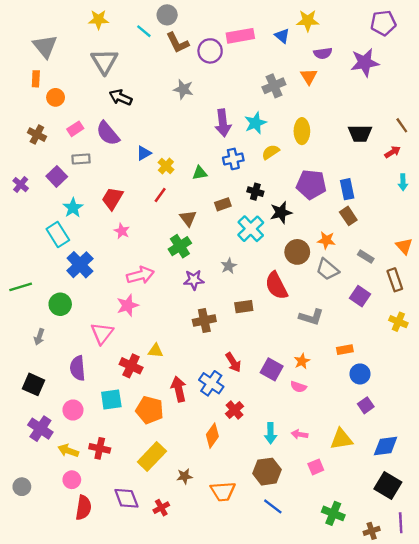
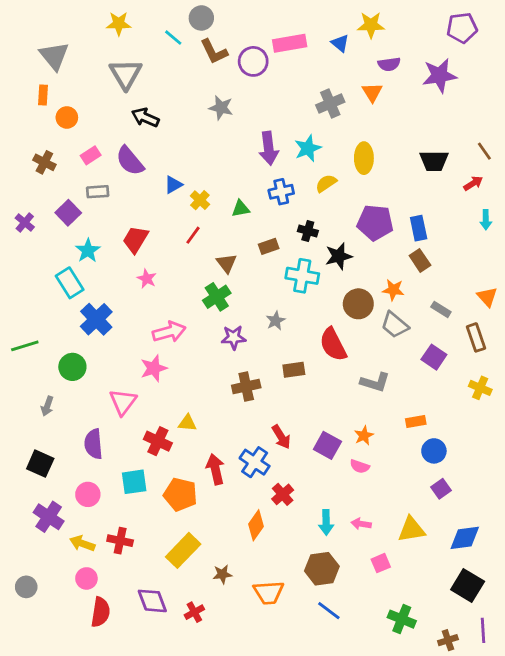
cyan cross: (251, 229) -> (302, 276), turned -36

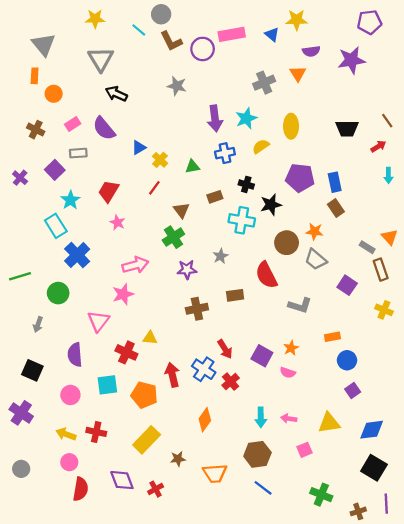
gray rectangle: (441, 309) -> (367, 247), moved
red cross: (283, 494) -> (231, 382), moved
purple cross: (49, 517) -> (21, 413), moved

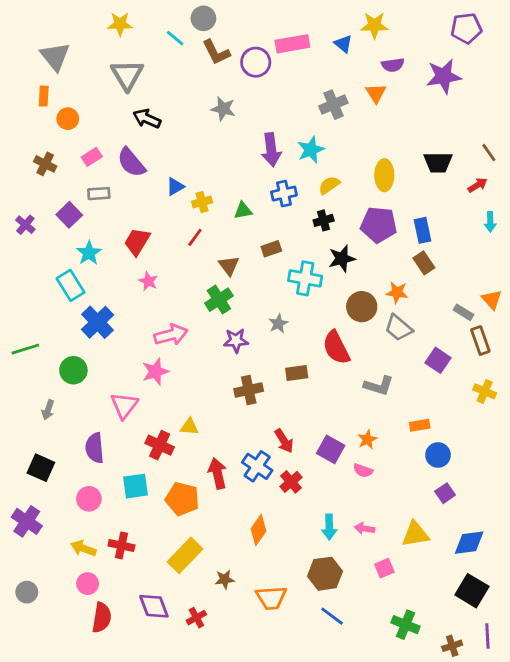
yellow ellipse: (291, 126) -> (384, 175), moved
yellow cross: (160, 160) -> (202, 202), turned 32
black cross: (246, 184) -> (324, 220), moved, turned -32

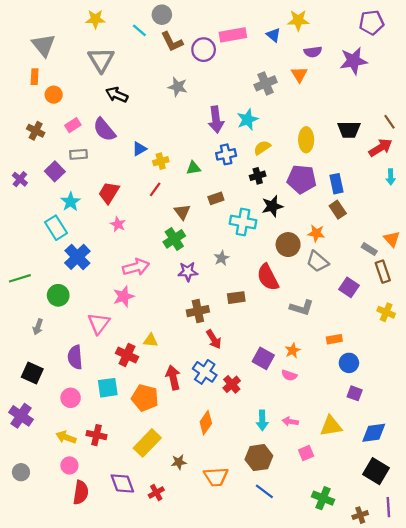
red arrow: (478, 185) -> (381, 148), size x1.5
red arrow: (284, 441) -> (214, 339), moved
purple square: (445, 493) -> (355, 393), turned -35

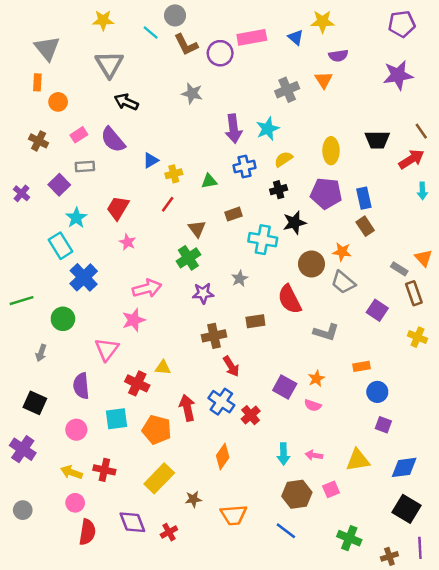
purple star: (353, 61) -> (398, 75), moved
brown hexagon: (259, 458) -> (297, 494), moved

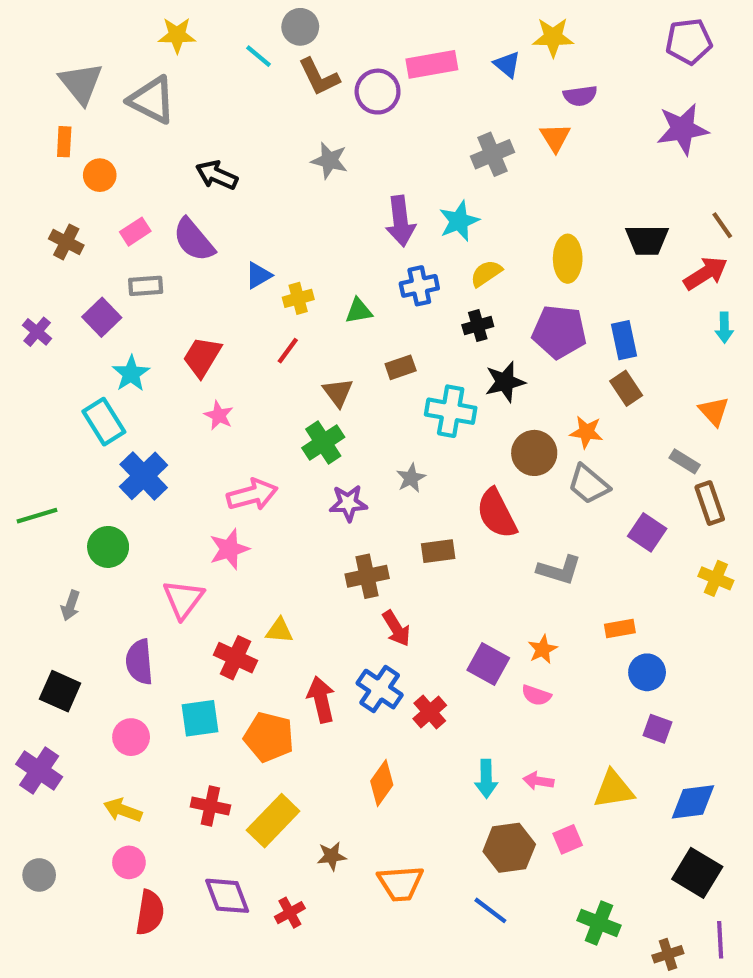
gray triangle: (109, 64) -> (152, 100), moved, turned -32
orange triangle: (424, 258) -> (714, 411), moved
red cross: (104, 470) -> (210, 806), moved

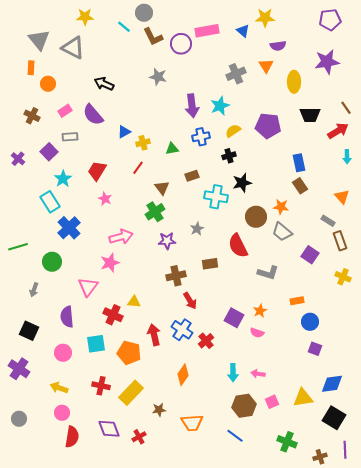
yellow ellipse: (568, 259) -> (294, 82), moved
purple pentagon: (559, 332) -> (268, 126), moved
yellow triangle: (614, 789) -> (303, 398), moved

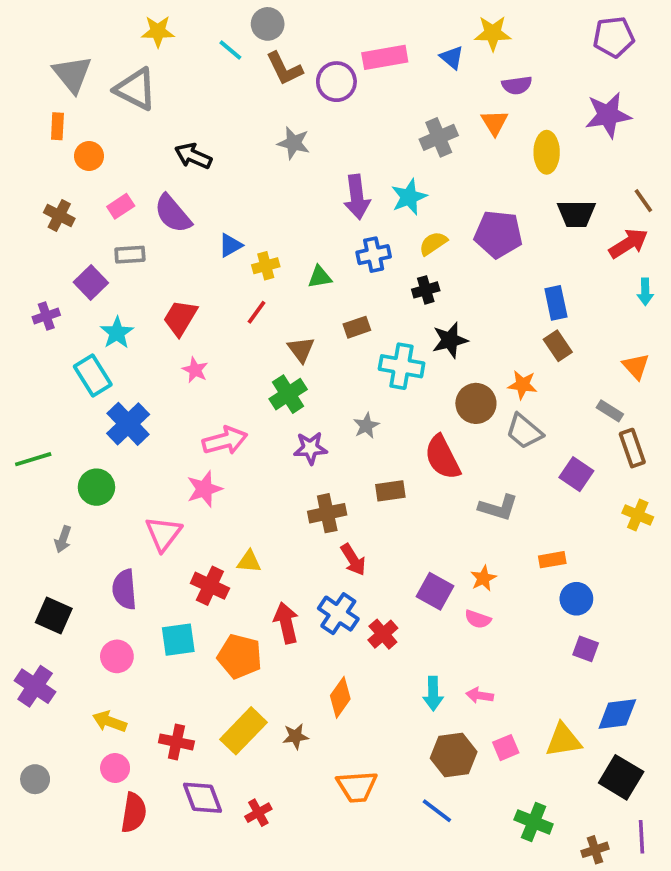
purple cross: (18, 159) -> (46, 316), moved, turned 32
red cross: (101, 386) -> (176, 742), moved
brown star: (159, 410) -> (296, 736), moved

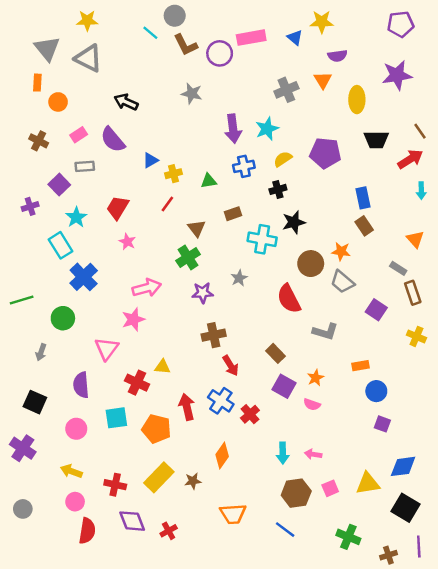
yellow star: (158, 31) -> (87, 21), moved
brown rectangle: (390, 491) -> (275, 353), moved, turned 54

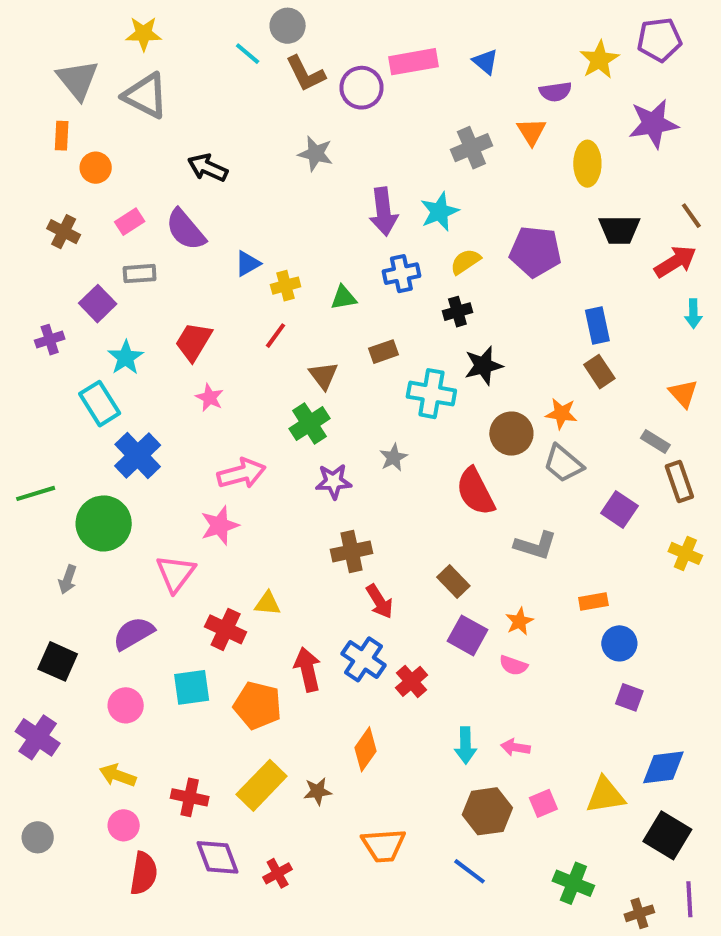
yellow star: (322, 22) -> (599, 60), moved, turned -30
green circle: (63, 318) -> (104, 523), size x1.4
purple semicircle: (81, 385) -> (134, 633), turned 65

